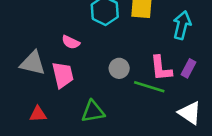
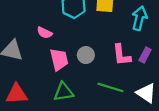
pink trapezoid: (63, 75) -> (59, 59), moved
green line: (149, 87) -> (110, 87), moved
red triangle: (38, 114) -> (17, 94), size x1.5

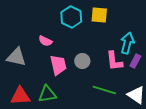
cyan arrow: (139, 18) -> (127, 43), moved
green triangle: (64, 92) -> (47, 94), moved

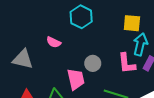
yellow square: (99, 15) -> (132, 23), moved
pink trapezoid: (58, 65) -> (76, 79), moved

